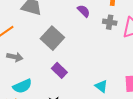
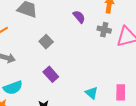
gray square: (52, 38) -> (46, 42), size x0.6

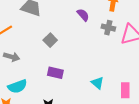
purple rectangle: (51, 74) -> (55, 73), turned -35
cyan triangle: (92, 93) -> (97, 83), moved

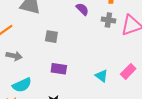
gray square: (50, 40) -> (51, 37), turned -32
pink rectangle: (125, 90) -> (128, 71), moved, turned 49

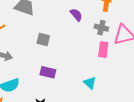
pink rectangle: (128, 71) -> (103, 50), moved, turned -42

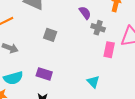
gray cross: (101, 28) -> (98, 28), moved
purple rectangle: (48, 72) -> (44, 74), moved

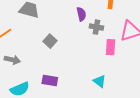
purple semicircle: (85, 13) -> (81, 14), turned 32
gray square: (50, 35) -> (50, 41), turned 32

